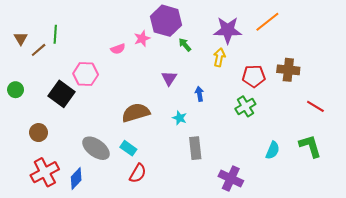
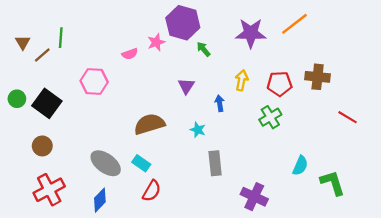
yellow arrow: (219, 57) -> (242, 80), moved
black square: (61, 94) -> (47, 103), moved
green L-shape: (310, 146) -> (333, 183), moved
blue diamond: (76, 179) -> (100, 200), moved

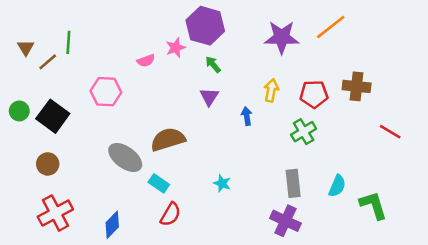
green arrow: (204, 49) -> (213, 64), moved
cyan star: (198, 130) -> (222, 183), moved
gray ellipse: (106, 163) -> (125, 157), moved
gray rectangle: (215, 163) -> (293, 183), moved

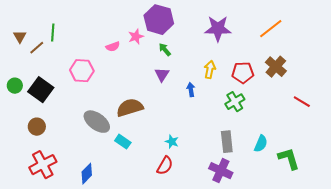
orange line: (331, 27) -> (271, 29), moved
brown cross: (357, 86) -> (276, 67), turned 35
red semicircle: (170, 214) -> (165, 166), moved

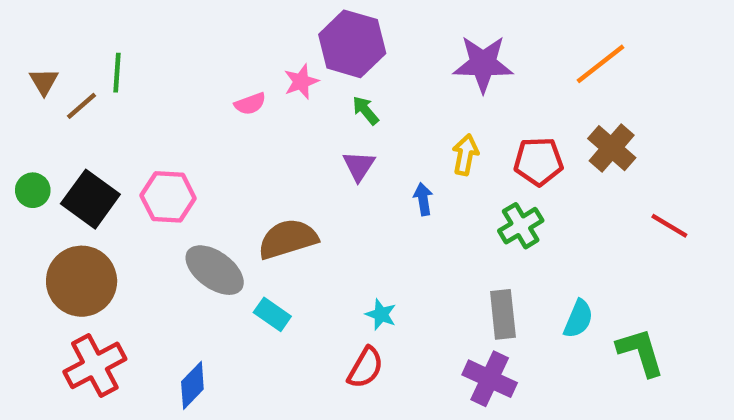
pink hexagon: (82, 71) -> (168, 197), moved
brown circle: (37, 127) -> (82, 281), size x1.8

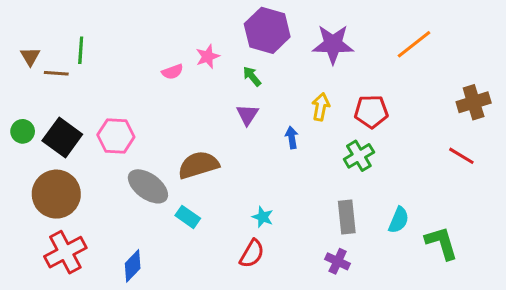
purple hexagon: (352, 44) -> (267, 30), moved
brown line: (82, 106) -> (56, 73), turned 45
brown cross: (612, 148) -> (474, 102), moved, turned 32
purple cross: (490, 379) -> (338, 261), size x0.7

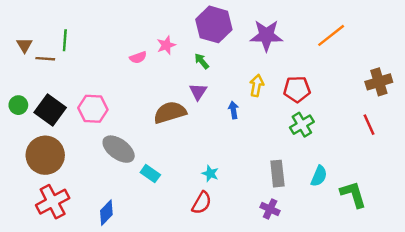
green cross: (359, 156) -> (302, 125), moved
red line: (461, 156) -> (369, 125), turned 35
brown semicircle: (198, 165) -> (170, 112), moved

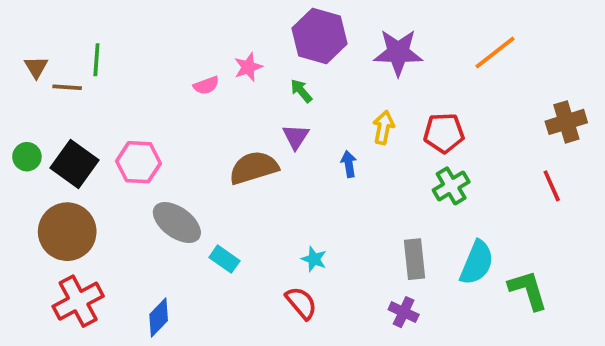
cyan semicircle: (319, 176) -> (477, 263), size x1.4
red semicircle: (202, 203) -> (301, 303), turned -70

